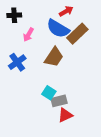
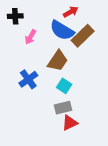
blue cross: (17, 62) -> (28, 79), moved
cyan square: (49, 93) -> (64, 86), moved

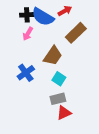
black cross: (15, 16) -> (27, 15), moved
blue semicircle: (62, 30) -> (43, 17), moved

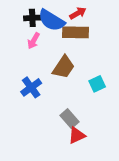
brown rectangle: (76, 33) -> (75, 32), moved, turned 45
cyan square: (59, 79) -> (97, 84), moved, turned 32
gray rectangle: (58, 99) -> (70, 119), turned 63

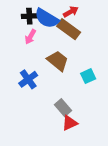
brown rectangle: (75, 32) -> (69, 29), turned 35
brown trapezoid: (64, 67) -> (58, 61), turned -85

